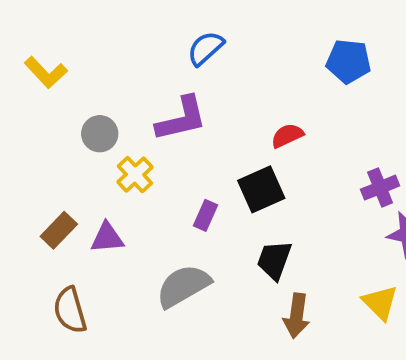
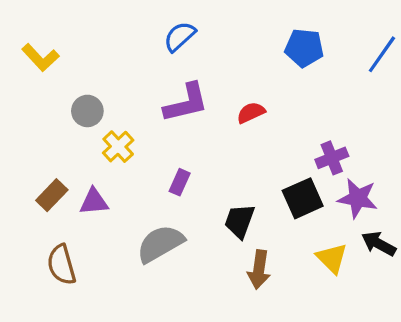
purple L-shape: (181, 119) -> (186, 103), moved
black square: (261, 189) -> (303, 198), moved

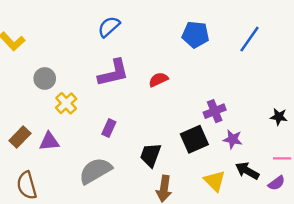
purple star: (358, 198) -> (233, 139), size x0.7

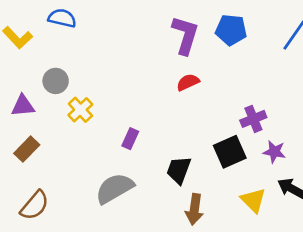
blue semicircle: (109, 27) -> (62, 18), moved, turned 55
purple L-shape: (113, 73) -> (185, 35), moved, turned -60
purple triangle: (49, 142) -> (23, 106), moved
brown semicircle: (27, 185) -> (35, 205), turned -124

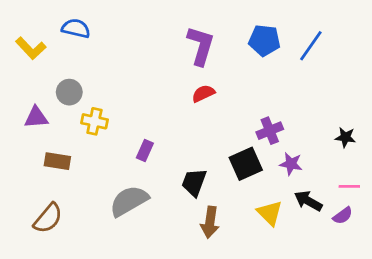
blue pentagon: (231, 30) -> (264, 40), moved
yellow cross: (80, 110) -> (94, 121), turned -35
brown rectangle: (27, 149) -> (57, 161), moved, turned 55

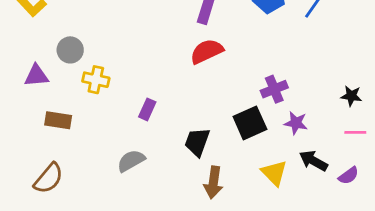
red semicircle: (203, 93) -> (207, 51), size x1.4
pink line: (349, 186) -> (355, 132), moved
gray semicircle: (129, 201) -> (131, 161), size x0.7

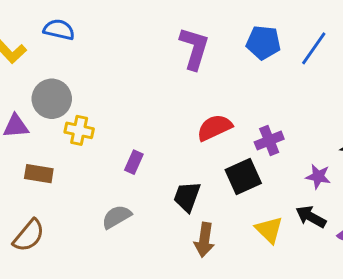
gray circle: (70, 50) -> (52, 99), size x1.4
red semicircle: (207, 51) -> (214, 128), moved
purple star: (296, 123) -> (318, 176), moved

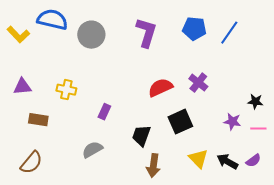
blue semicircle: (59, 30) -> (52, 20), size x1.4
gray circle: (52, 99) -> (91, 35), moved
purple cross: (269, 140) -> (198, 83), moved, turned -30
black arrow: (311, 217) -> (227, 162), moved

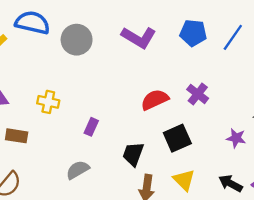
purple L-shape: (146, 33) -> (139, 37), turned 104
yellow triangle: (198, 159) -> (184, 180), moved

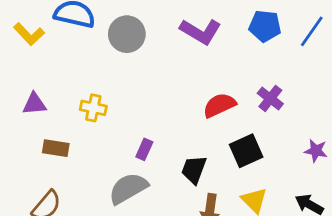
purple rectangle: (91, 127) -> (144, 149), moved
gray semicircle: (78, 170) -> (128, 188), size x1.4

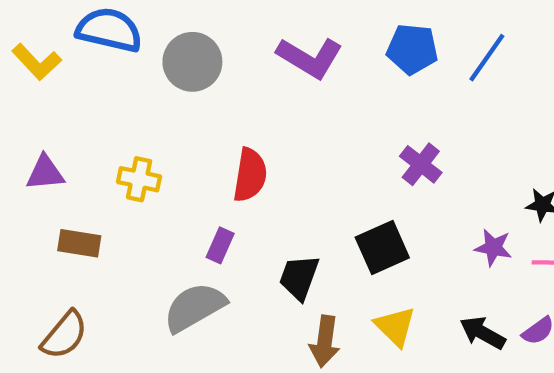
red semicircle: (219, 105) -> (250, 175), moved, turned 124

